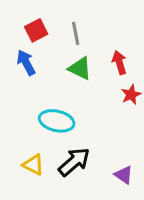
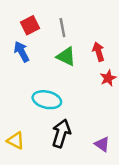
black arrow: (74, 162) -> (61, 133), turned -32
yellow triangle: (33, 165) -> (16, 141), moved

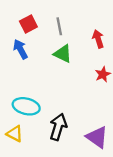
red arrow: (99, 52) -> (98, 39), moved
cyan ellipse: (47, 100) -> (26, 106), moved
purple triangle: (102, 144) -> (97, 137), size x1.5

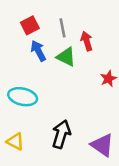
red arrow: (98, 39) -> (87, 41), moved
blue arrow: (20, 49) -> (38, 51), moved
cyan ellipse: (26, 106) -> (23, 97), moved

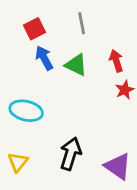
gray line: (62, 28) -> (82, 23), moved
red arrow: (87, 41) -> (116, 61), moved
yellow triangle: (15, 141) -> (18, 162), turned 42

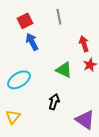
green triangle: (76, 65) -> (64, 70), moved
cyan ellipse: (26, 111) -> (19, 80), turned -45
black arrow: (71, 154) -> (54, 102), moved, size x0.7

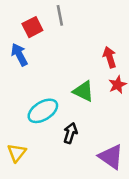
gray line: (59, 17) -> (60, 15), moved
blue arrow: (32, 42) -> (19, 55), moved
cyan ellipse: (19, 80) -> (43, 111), moved

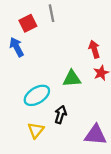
green triangle: (83, 91) -> (72, 78), turned -30
yellow triangle: (17, 153) -> (36, 130), moved
purple triangle: (111, 157) -> (95, 135), turned -30

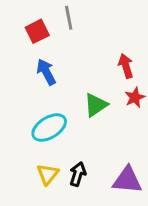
blue arrow: (17, 47) -> (46, 72), moved
green triangle: (72, 78) -> (96, 105), turned -30
black arrow: (61, 115) -> (78, 174), moved

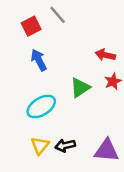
gray line: (69, 18) -> (58, 15), turned -30
red arrow: (126, 66) -> (105, 55), turned -60
black arrow: (78, 174) -> (65, 145), turned -120

